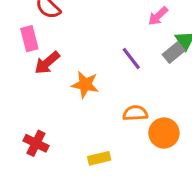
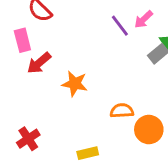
purple line: (131, 58) -> (120, 26), moved
red cross: (36, 143) -> (28, 139), turned 30

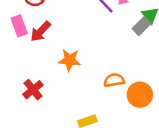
red arrow: (39, 63) -> (40, 31), moved
red cross: (28, 139) -> (33, 90), moved

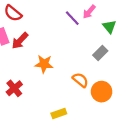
gray rectangle: (142, 26) -> (100, 53), moved
orange semicircle: (114, 80) -> (80, 80), turned 49

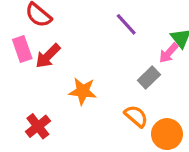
pink arrow: (89, 12) -> (169, 53), moved
gray rectangle: (100, 53) -> (149, 78), moved

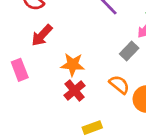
pink rectangle: (22, 49) -> (20, 70), moved
red cross: (38, 126) -> (75, 90), moved

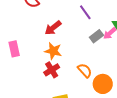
red arrow: (42, 35) -> (53, 28), moved
gray rectangle: (129, 51) -> (96, 36), moved

